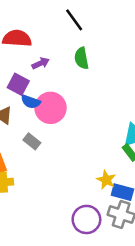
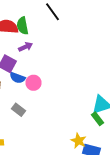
green semicircle: (81, 58) -> (22, 26), moved
pink circle: (50, 108) -> (34, 83), size x0.6

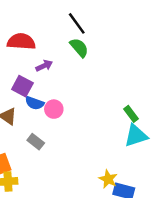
green semicircle: (22, 26) -> (79, 48), moved, turned 150
green rectangle: (98, 119) -> (131, 114), moved

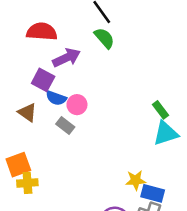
purple arrow: (44, 66) -> (67, 58), size x1.5
gray rectangle: (36, 142) -> (65, 125), moved
yellow star: (108, 179) -> (136, 180), turned -30

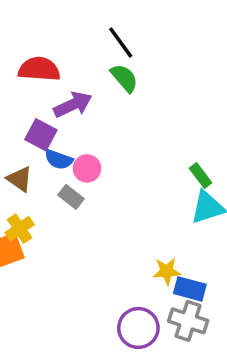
yellow cross: (27, 183) -> (20, 229), moved, turned -30

